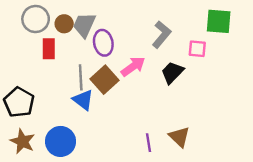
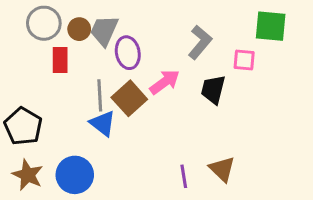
black trapezoid: (172, 73) -> (213, 89), turned -30

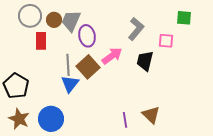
green square: (271, 26) -> (184, 18), size x0.7
blue triangle: (103, 123) -> (70, 84), turned 30

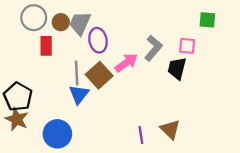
gray L-shape: (136, 29) -> (153, 48), moved
black trapezoid: (145, 61) -> (177, 68), moved
brown star: (19, 119) -> (17, 119), moved

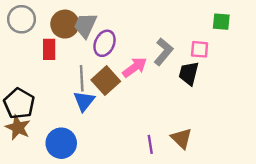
gray circle: (34, 18) -> (22, 19), moved
brown circle: (61, 22) -> (65, 24), size x1.5
purple ellipse: (98, 40) -> (105, 43), turned 35

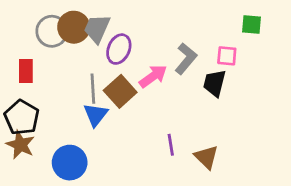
gray circle: (22, 19) -> (52, 31), moved
red rectangle: (49, 49) -> (26, 71), moved
purple line: (150, 144) -> (171, 145), moved

